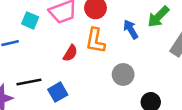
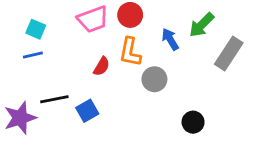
cyan square: (30, 20) -> (36, 29), moved
gray circle: (123, 74) -> (154, 79), moved

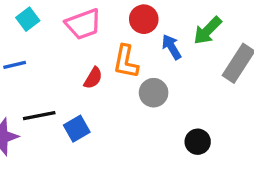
red circle: (130, 15) -> (144, 19), moved
cyan square: (36, 29) -> (28, 19), moved, turned 30

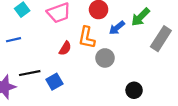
blue arrow: (172, 47) -> (117, 28), turned -98

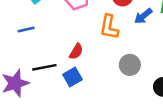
red semicircle: (65, 48) -> (76, 51), moved
gray circle: (105, 58) -> (130, 65), moved

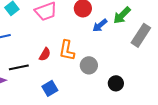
orange L-shape: (109, 27) -> (67, 50), moved
blue square: (72, 77) -> (50, 88), moved

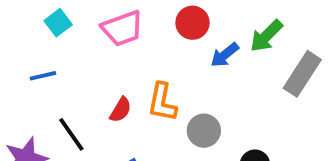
black line: (19, 67) -> (71, 134), turned 66

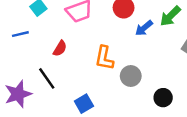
blue line: (43, 76) -> (20, 34), moved
red semicircle: (121, 110) -> (60, 48), moved

